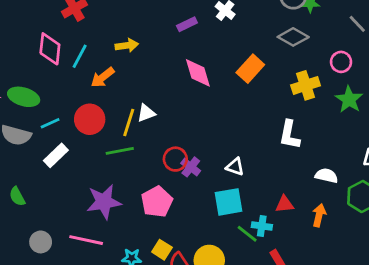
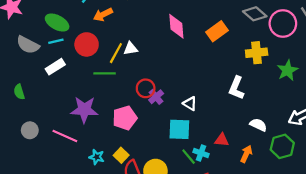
pink circle: (341, 62) -> (283, 24), moved, size x1.6
green ellipse: (24, 97) -> (57, 23), moved

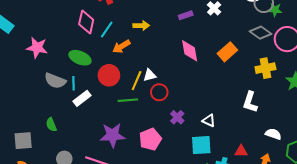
cyan line: (56, 41) -> (74, 83), moved, turned -72
red circle: (146, 88) -> (159, 92), moved

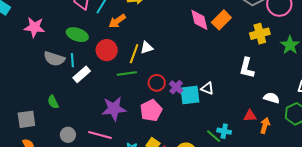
pink diamond: (190, 51) -> (199, 20), moved
red circle: (159, 92) -> (157, 83), moved
cyan square: (201, 145) -> (190, 95), moved
red triangle: (241, 151) -> (250, 116), moved

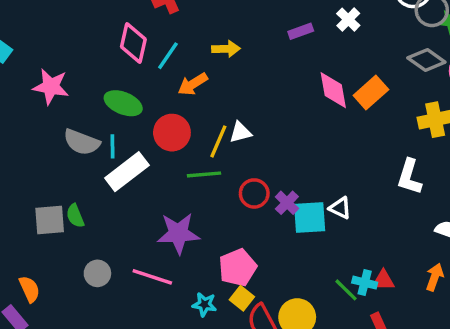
white rectangle: (82, 74) -> (127, 172), size x1.4
pink pentagon: (151, 110) -> (238, 268), moved
red triangle: (250, 116) -> (383, 280), moved
gray square: (26, 119) -> (50, 220), moved

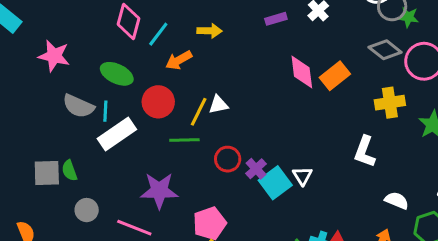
white triangle: (340, 208) -> (302, 176), turned 30
cyan square: (310, 217) -> (275, 183), turned -36
gray circle: (97, 273) -> (87, 210), moved

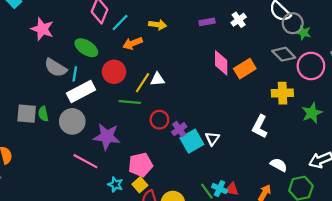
gray circle: (87, 210) -> (72, 121), moved, size x1.5

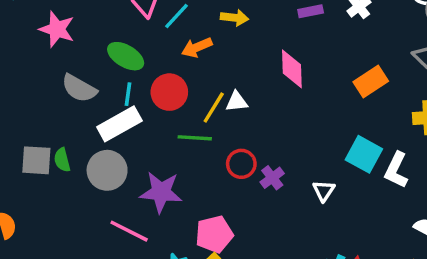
pink diamond: (221, 63) -> (292, 69), moved
cyan line: (75, 74) -> (128, 94), moved
cyan square: (192, 141) -> (364, 154), moved, turned -30

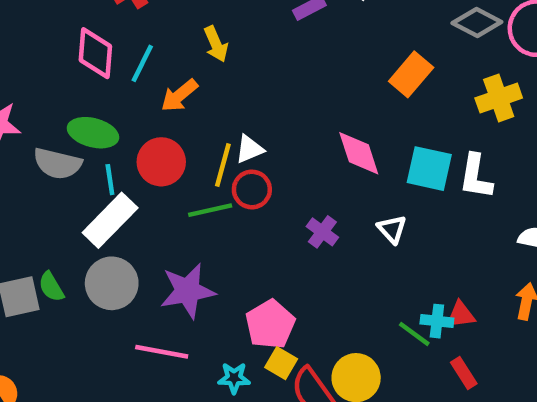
yellow arrow: (235, 18) -> (216, 44), turned 76
pink diamond: (292, 69) -> (359, 153), moved
gray semicircle: (79, 88) -> (57, 164), moved
red circle: (241, 164) -> (252, 189), moved

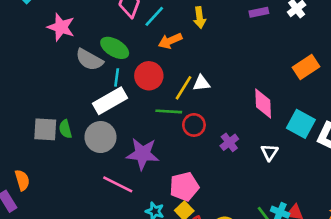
red circle: (252, 189) -> (194, 125), moved

